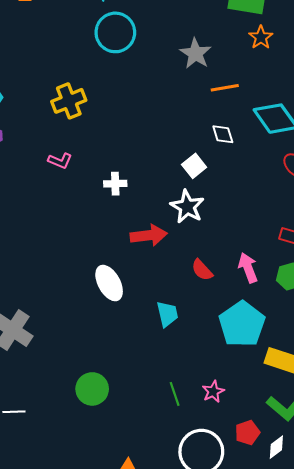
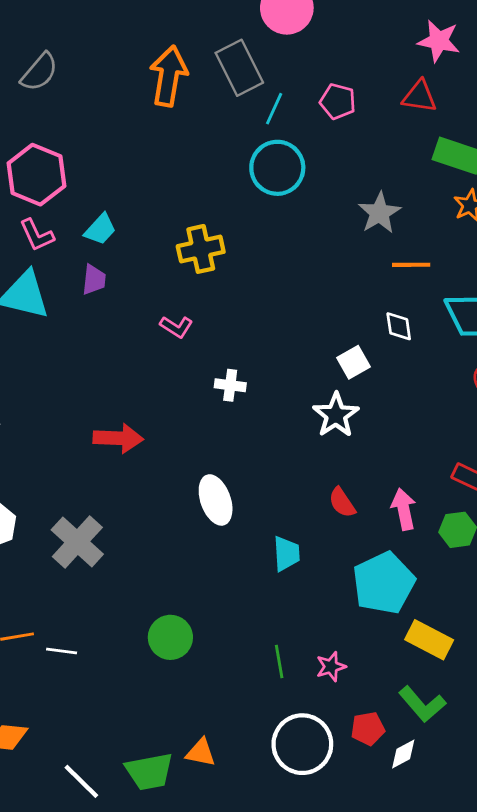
white cross: (115, 184) -> (230, 385), moved
red arrow: (149, 235) -> (118, 438), moved

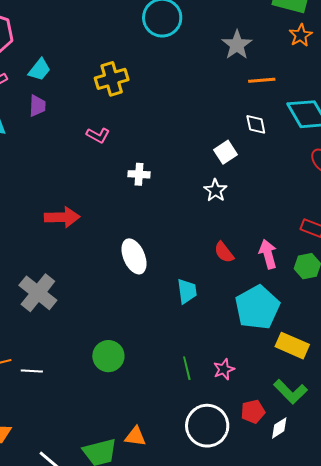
white star: (336, 415) -> (215, 190), size x0.7

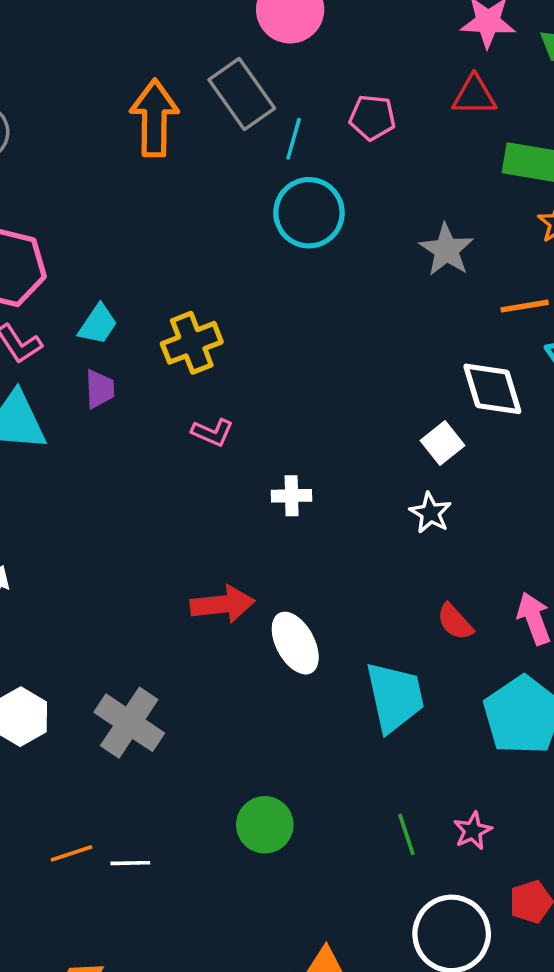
yellow cross: (112, 79) -> (192, 343), moved
orange line: (262, 80) -> (525, 306), moved
white diamond: (256, 124) -> (492, 389), size x1.6
red arrow: (62, 217) -> (222, 604), moved
cyan trapezoid: (187, 291) -> (395, 697), size x1.6

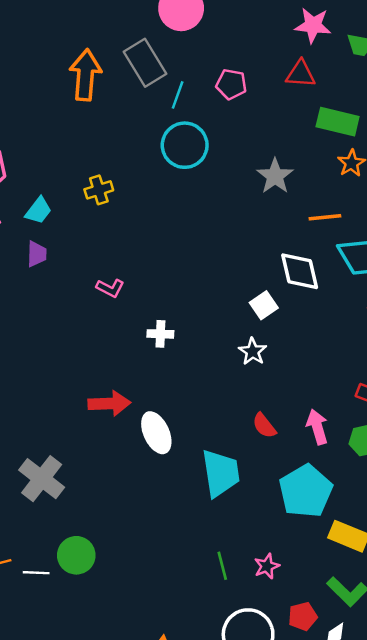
yellow cross: (192, 343) -> (99, 190), moved, size x0.7
green circle: (265, 825) -> (76, 555), moved

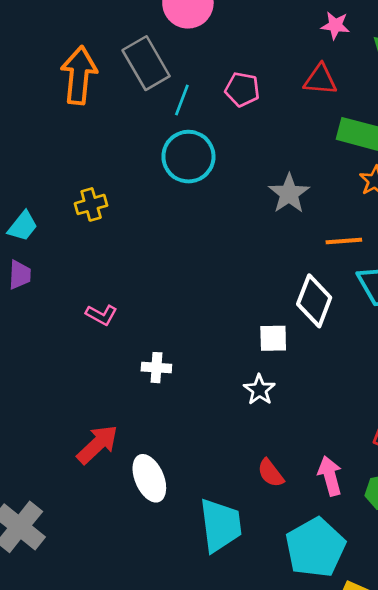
pink star: (313, 25) -> (335, 25), size x0.7
white diamond: (300, 271) -> (314, 301), turned 33
white square: (264, 305) -> (273, 338), turned 32
red arrow: (109, 403) -> (97, 444), turned -42

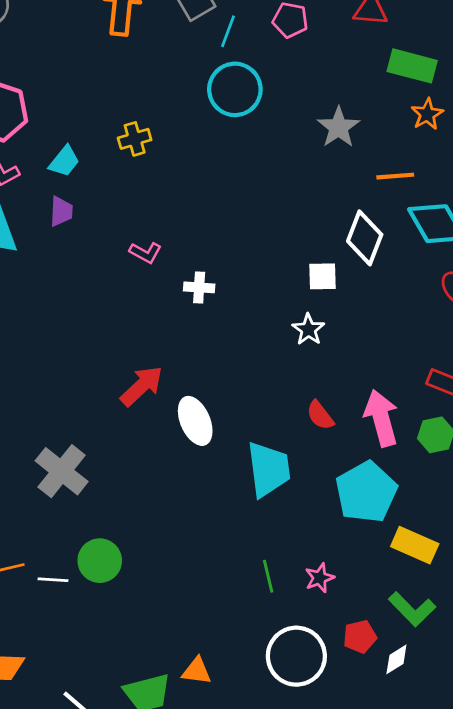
white cross: (156, 368) -> (199, 287), moved
pink arrow: (330, 476) -> (381, 418), size x1.4

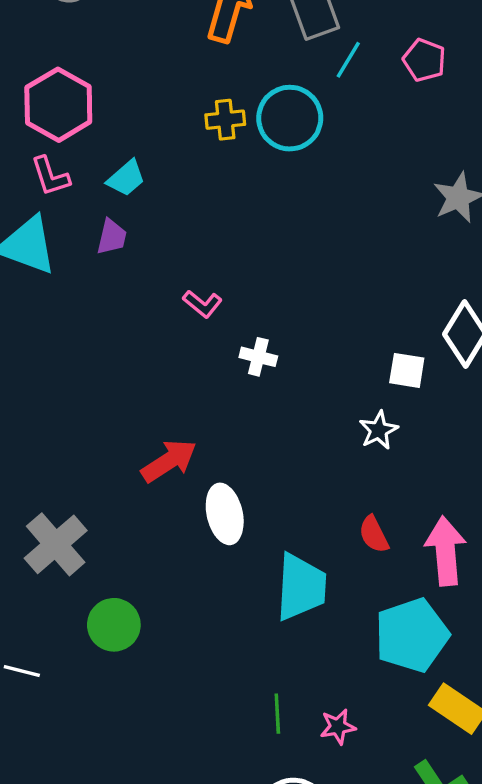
cyan circle: (235, 89) -> (290, 118), moved
yellow cross: (135, 139) -> (225, 120), moved
green circle: (100, 561) -> (114, 625), moved

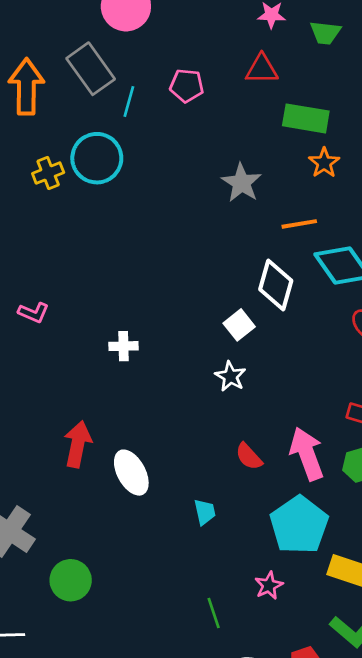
pink L-shape: (202, 304) -> (33, 313), moved
white square: (407, 370) -> (239, 325), turned -32
red arrow: (169, 461) -> (78, 444), turned -30
cyan trapezoid: (301, 587) -> (205, 512), size x0.5
pink star: (338, 727) -> (269, 585), moved

